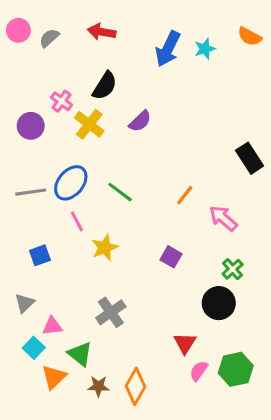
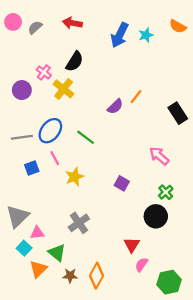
purple semicircle: (140, 121) -> (115, 107), moved
orange line: (185, 195) -> (136, 97), moved
blue square: (40, 255) -> (32, 168), moved
gray triangle: (25, 303) -> (17, 216), size x1.6
green hexagon: (236, 369) -> (169, 282), moved

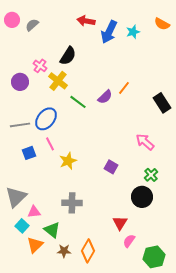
red arrow: (72, 23) -> (86, 21), moved
green line: (86, 137) -> (78, 102), moved
gray cross: (79, 223) -> (72, 203), turned 36

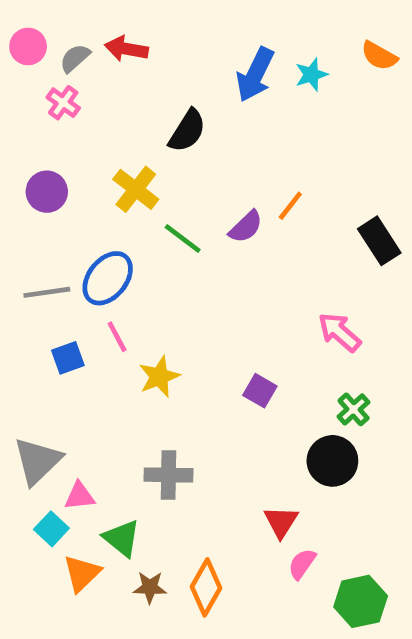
red arrow: (86, 21) -> (126, 49), moved
black semicircle: (68, 56) -> (187, 131), moved
pink cross: (40, 66) -> (63, 103), moved

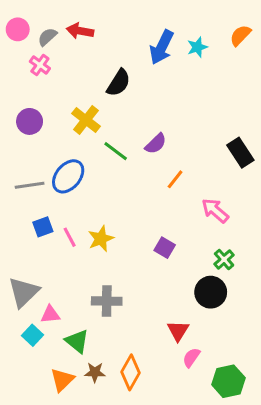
orange semicircle: (379, 56) -> (240, 35), turned 105
orange line: (290, 206) -> (175, 179), moved
pink line: (117, 337) -> (70, 237), moved
orange triangle: (82, 573) -> (62, 380), moved

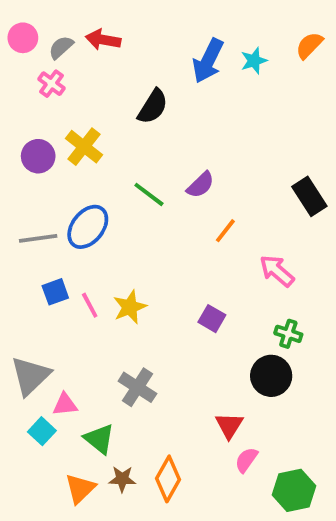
yellow cross: (86, 120) -> (84, 147), moved
green cross: (224, 259) -> (288, 334), turned -30
gray cross: (107, 301) -> (137, 387), turned 32

